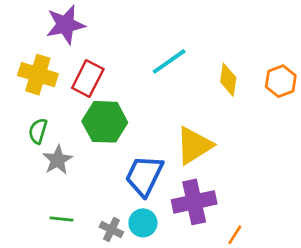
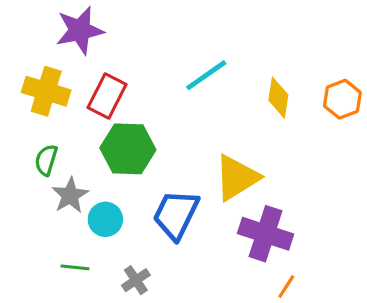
purple cross: (194, 202) -> (266, 234), moved, turned 30
cyan circle: (143, 223) -> (105, 219), moved
gray cross: (111, 229) -> (136, 280), turned 30

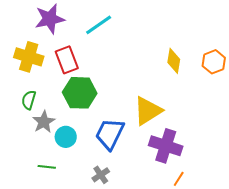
cyan line: (206, 75) -> (99, 25), moved
red rectangle: (107, 96) -> (67, 60), turned -48
gray cross: (136, 280) -> (101, 175), moved

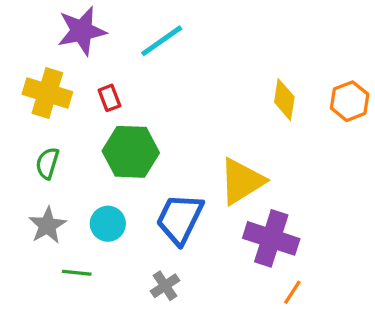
red rectangle: (67, 60) -> (109, 98), size x0.6
gray star: (44, 122) -> (47, 225), moved

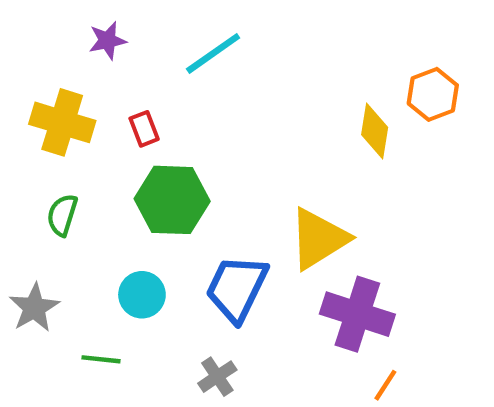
purple star: (82, 31) -> (107, 41), size x0.6
orange hexagon: (350, 101) -> (433, 94), moved
gray star: (47, 225) -> (34, 308), moved

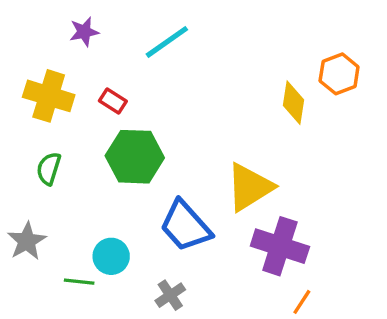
red rectangle: (144, 129) -> (113, 101), turned -36
blue trapezoid: (237, 288) -> (185, 226), turned -68
cyan circle: (142, 295) -> (111, 256), moved

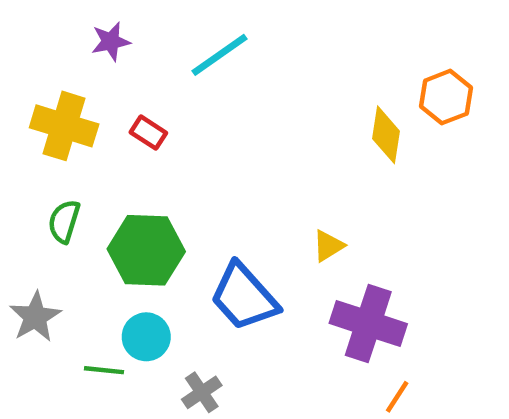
green hexagon: (135, 157) -> (146, 250), moved
yellow triangle: (250, 187) -> (328, 246), size x0.5
gray cross: (170, 295) -> (202, 392), moved

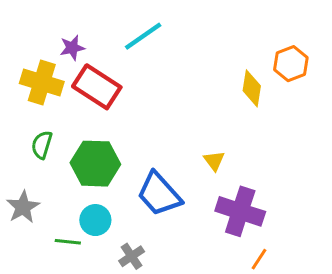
purple star: (111, 42) -> (72, 48), moved
red rectangle: (148, 133) -> (97, 87), size x2.0
yellow triangle: (328, 246) -> (214, 161), turned -35

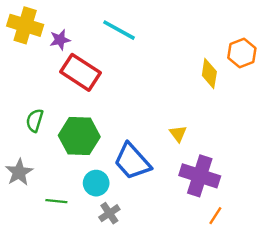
cyan line: (143, 36) -> (119, 30), turned 64
yellow cross: (42, 82) -> (25, 25), moved
cyan circle: (95, 220) -> (96, 183), moved

